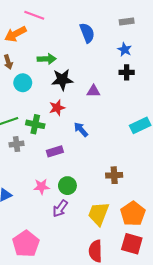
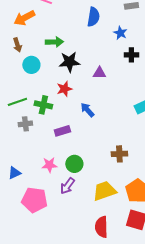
blue semicircle: (87, 33) -> (93, 17), turned 30
blue star: (125, 50) -> (120, 33), moved
yellow trapezoid: (99, 214) -> (104, 191), turned 50
pink pentagon: (26, 244) -> (34, 200), moved, turned -30

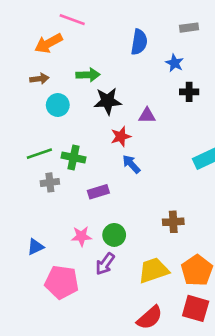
brown arrow: (17, 45) -> (39, 79), turned -80
red star: (64, 89) -> (121, 137), moved
red semicircle: (101, 227) -> (150, 318), turned -130

